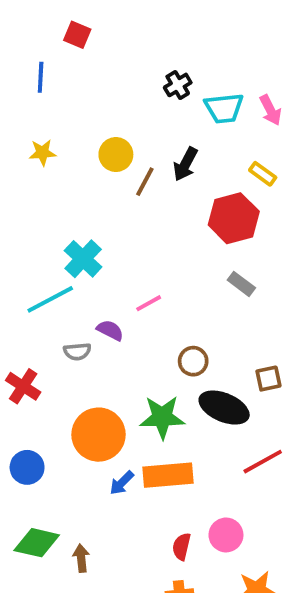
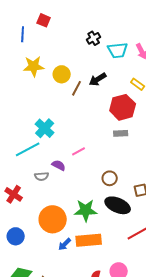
red square: (77, 35) -> (44, 20), moved
yellow star: (42, 153) -> (34, 66), moved, size x1.5
black arrow: (185, 164) -> (98, 79), turned 30
gray rectangle: (241, 284) -> (121, 133), moved, turned -40
brown circle: (193, 361) -> (110, 178), moved

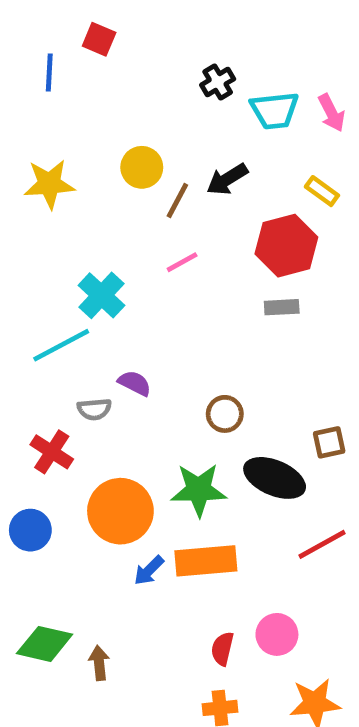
yellow star: (34, 66) -> (49, 184), moved
pink line: (79, 151) -> (182, 262), moved
brown circle: (110, 178) -> (225, 414), moved
red cross: (14, 194) -> (52, 452), moved
blue circle: (16, 236) -> (30, 530), moved

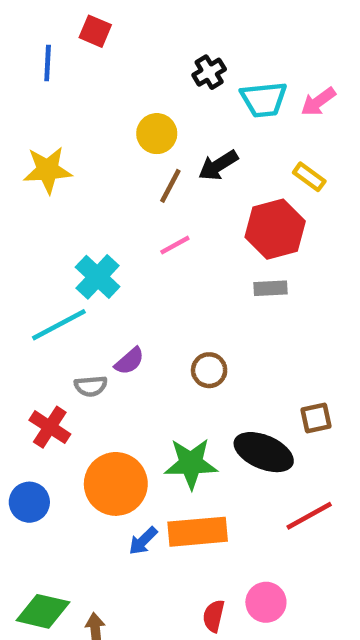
pink arrow: (331, 113) -> (318, 102), turned 81
yellow circle: (142, 167) -> (157, 134), moved
purple semicircle: (135, 383) -> (129, 361), turned 112
brown circle: (225, 414) -> (209, 370), moved

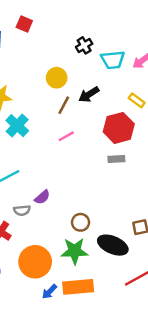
cyan cross: (98, 277) -> (17, 126), moved
brown circle: (209, 370) -> (81, 222), moved

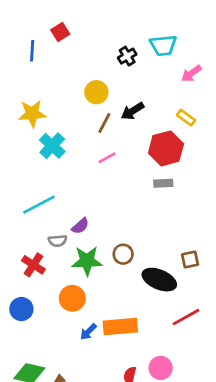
red square: (24, 24) -> (60, 32), turned 35
cyan trapezoid: (113, 60) -> (163, 45), moved
green star: (75, 251) -> (87, 261), moved
orange circle: (35, 262) -> (72, 298), size x0.7

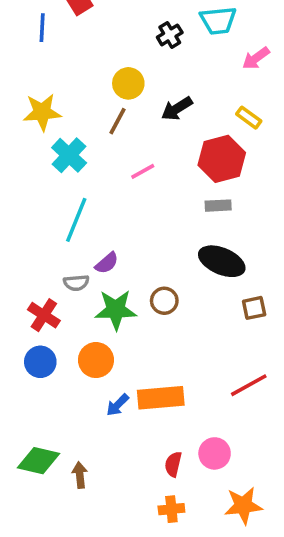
brown line: (104, 123) -> (118, 121), moved
cyan line: (39, 205) -> (76, 220), moved, turned -40
black ellipse: (159, 280) -> (222, 261), moved
blue circle: (21, 309) -> (40, 362), moved

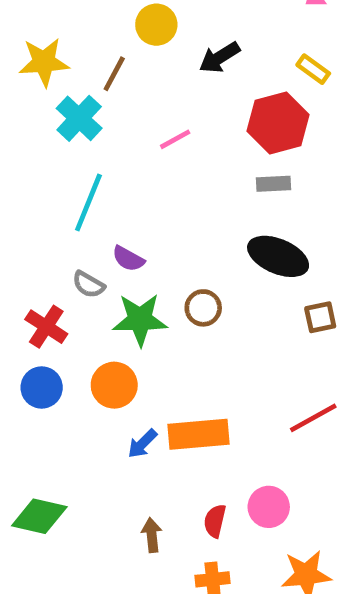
brown line: (118, 121) -> (114, 74), moved
purple semicircle: (107, 263) -> (128, 259), turned 70
gray semicircle: (76, 283) -> (88, 284), turned 35
brown arrow: (80, 475) -> (152, 535), moved

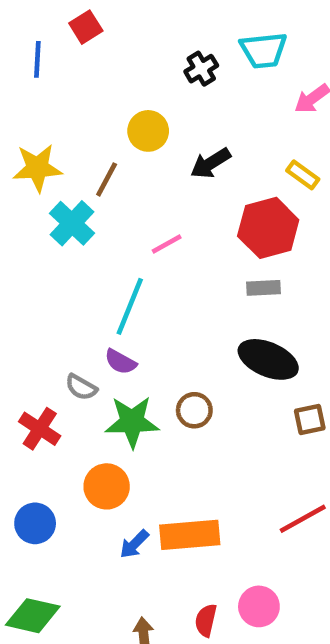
cyan line: (88, 203) -> (130, 306), moved
blue circle: (42, 387) -> (35, 523), moved

